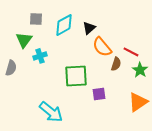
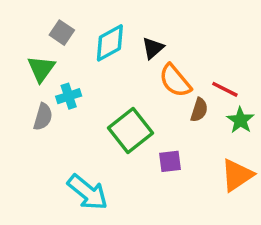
gray square: (36, 19) -> (62, 33), turned 32
gray semicircle: (11, 68) -> (43, 117), moved
green square: (76, 76) -> (130, 130), turned -35

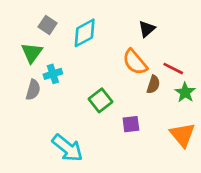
black triangle: (153, 48) -> (147, 29), moved
green square: (130, 130) -> (100, 100), size x0.7
orange triangle: (237, 175) -> (182, 135), turned -36

